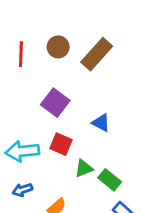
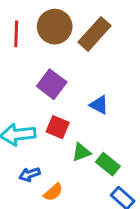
brown circle: (58, 47) -> (55, 27), size x1.5
blue arrow: (22, 190) -> (30, 174), moved

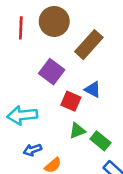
brown rectangle: (95, 34) -> (89, 45), moved
red square: (58, 127) -> (71, 101), moved

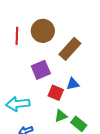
purple square: (52, 72) -> (41, 70), turned 30
blue triangle: (93, 90) -> (73, 84), turned -40

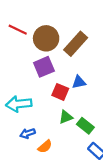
brown circle: (43, 31) -> (46, 38), moved
red line: (17, 36) -> (18, 30), turned -66

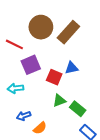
red line: (18, 30) -> (14, 44), moved
purple square: (44, 67) -> (31, 65), moved
cyan arrow: (19, 104) -> (15, 88), size x0.7

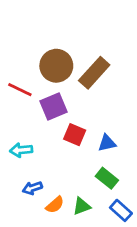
purple square: (31, 65) -> (53, 106), moved
blue triangle: (72, 68) -> (107, 143), moved
green triangle: (59, 101) -> (82, 206), moved

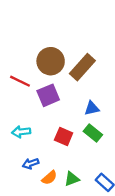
red square: (75, 135) -> (64, 137), moved
blue triangle: (107, 143) -> (92, 108), moved
green rectangle: (107, 178) -> (93, 133), moved

